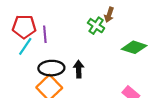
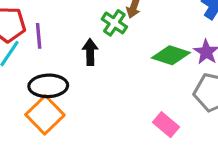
black arrow: (79, 69) -> (90, 52), moved

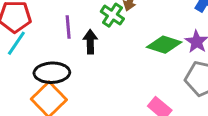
purple line: (39, 36) -> (68, 27), moved

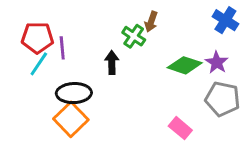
purple line: (68, 27) -> (62, 48), moved

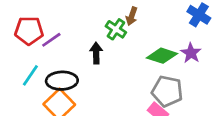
purple line: (62, 48) -> (51, 40), turned 60
cyan line: (39, 64) -> (30, 75), moved
gray pentagon: (223, 99) -> (167, 91), moved

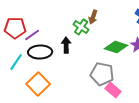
black ellipse: (62, 81) -> (40, 52), moved
gray pentagon: (167, 91) -> (102, 74), moved

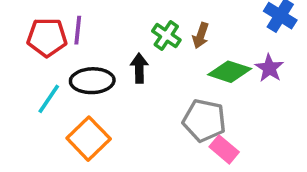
brown arrow: (93, 17) -> (201, 36), moved
purple line: (32, 35) -> (78, 30), moved, turned -49

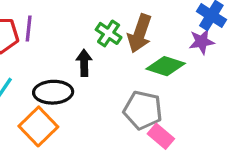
brown arrow: (201, 36) -> (140, 33), size x1.6
purple star: (269, 68) -> (202, 42), moved, turned 30
black ellipse: (92, 81) -> (53, 92), moved

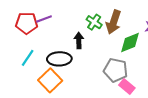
purple line: (29, 29) -> (44, 19), turned 63
green diamond: (166, 66) -> (130, 43), turned -40

